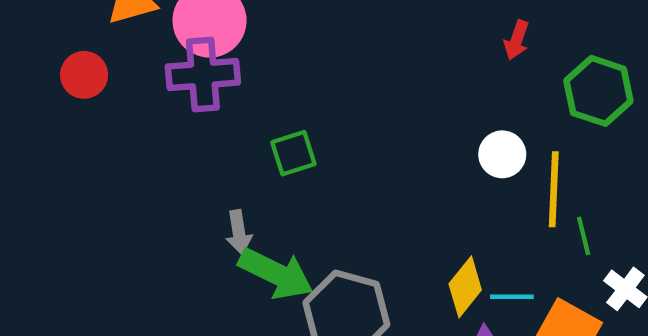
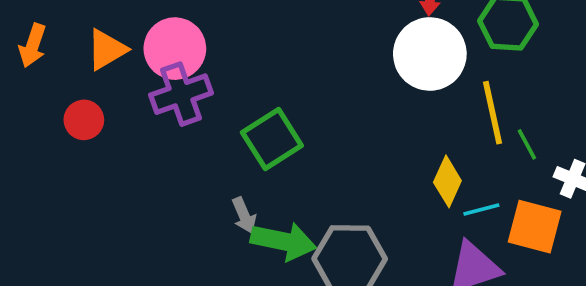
green square: (293, 153) -> (272, 139), size x1.5
white circle: (502, 154) -> (430, 54), moved, size x1.8
yellow diamond: (465, 287) -> (447, 181), moved

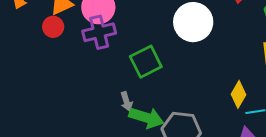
white circle: (430, 54) -> (193, 22), moved
red circle: (84, 120) -> (53, 27), moved

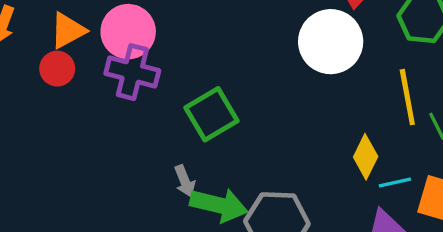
white circle: (193, 22) -> (331, 42), moved
purple cross: (99, 32) -> (132, 72), turned 32

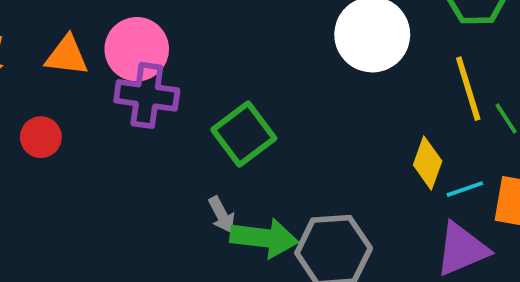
orange triangle: (68, 31) -> (67, 56), turned 42
red circle: (57, 69) -> (41, 137), moved

